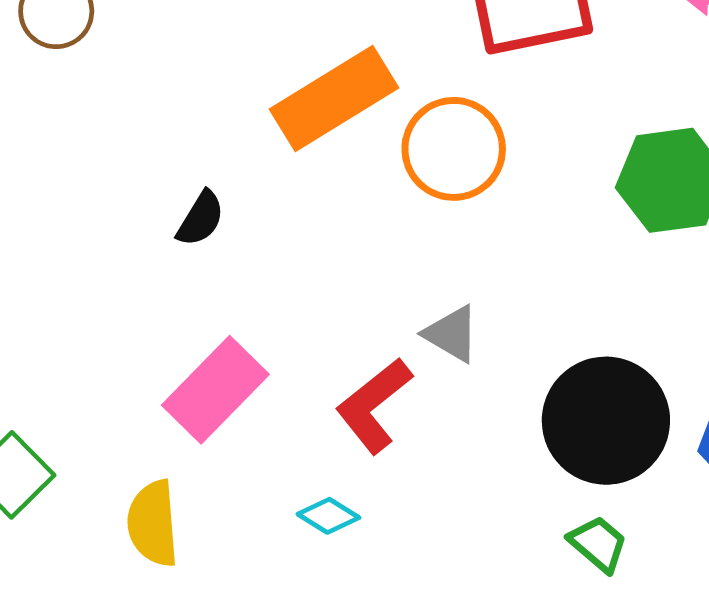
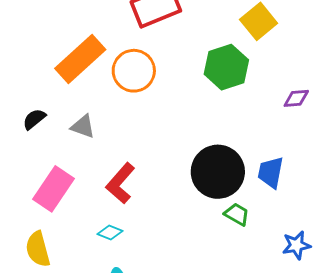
black semicircle: (201, 219) -> (34, 119), turned -150
gray triangle: (452, 334) -> (83, 126), moved
green trapezoid: (598, 544) -> (237, 214), moved

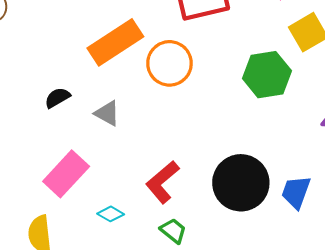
red L-shape: (120, 183) -> (162, 182), moved
green trapezoid: (237, 214) -> (173, 231), moved
cyan diamond: (110, 233) -> (111, 214), moved

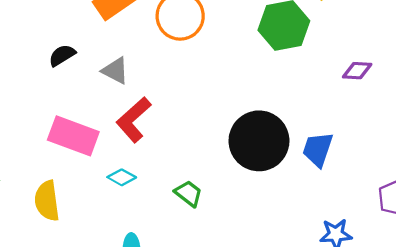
pink rectangle: (66, 174) -> (73, 136), turned 69
red L-shape: (162, 182) -> (134, 120), moved

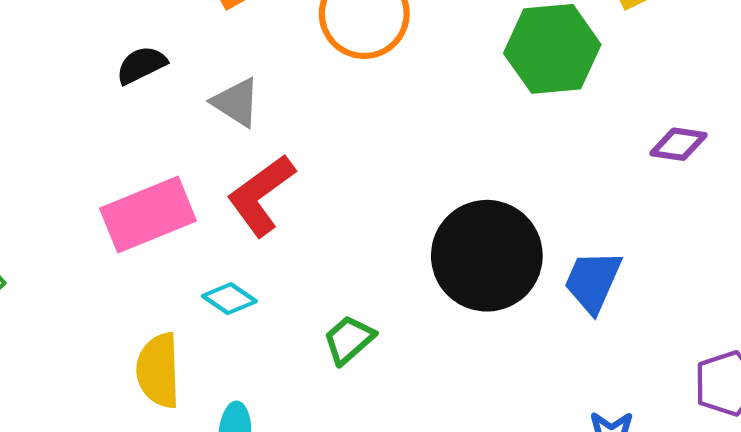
pink rectangle: (73, 136) -> (148, 215), turned -48
green trapezoid: (188, 193) -> (349, 340), turned -84
yellow semicircle: (47, 201) -> (158, 371), moved

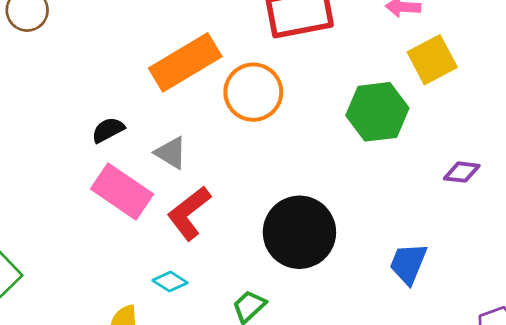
pink rectangle: (148, 215) -> (122, 192), moved, turned 58
black circle: (487, 256) -> (299, 232), moved

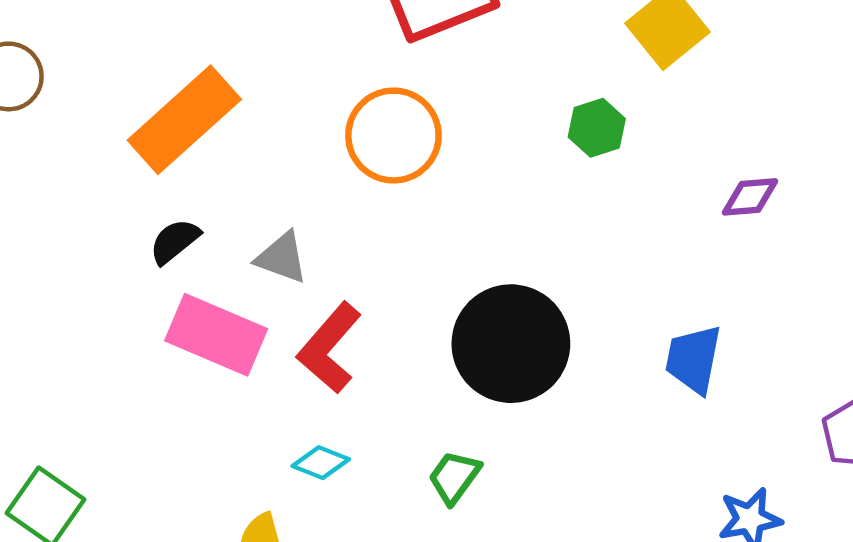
orange rectangle: (185, 62) -> (184, 120), moved
green hexagon: (377, 112) -> (597, 128), size x0.6

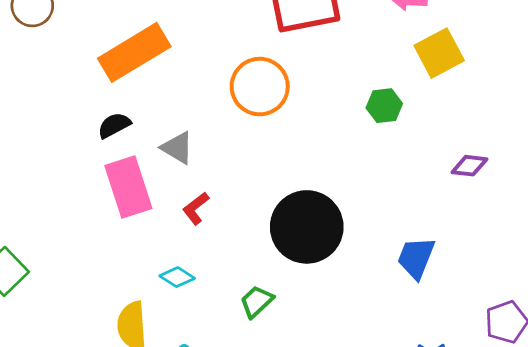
pink rectangle: (216, 335) -> (128, 187), turned 38
red L-shape: (329, 348) -> (196, 208), size x0.6

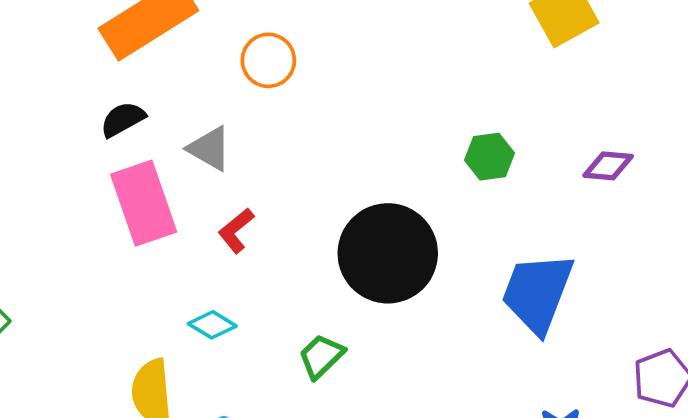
orange circle: (260, 87) -> (268, 60), moved, size x0.7
green hexagon: (384, 106) -> (489, 157), moved
blue trapezoid: (416, 258) -> (537, 293), size x1.4

